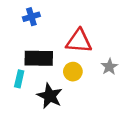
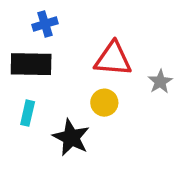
black rectangle: (39, 58) -> (31, 64), moved
gray star: (109, 67) -> (160, 82), moved

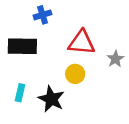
blue cross: (45, 24) -> (43, 15), moved
cyan rectangle: (28, 113) -> (20, 93), moved

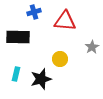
red triangle: (81, 43) -> (65, 21), moved
black star: (51, 99) -> (41, 79), turned 30

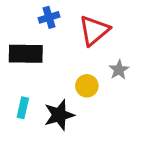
red triangle: (65, 21) -> (94, 30), turned -45
gray star: (92, 47) -> (119, 70), moved

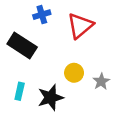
black rectangle: (26, 54) -> (22, 46), turned 32
gray star: (119, 70) -> (101, 81), moved

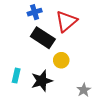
black rectangle: (22, 46) -> (43, 38), moved
gray star: (101, 81) -> (84, 90), moved

